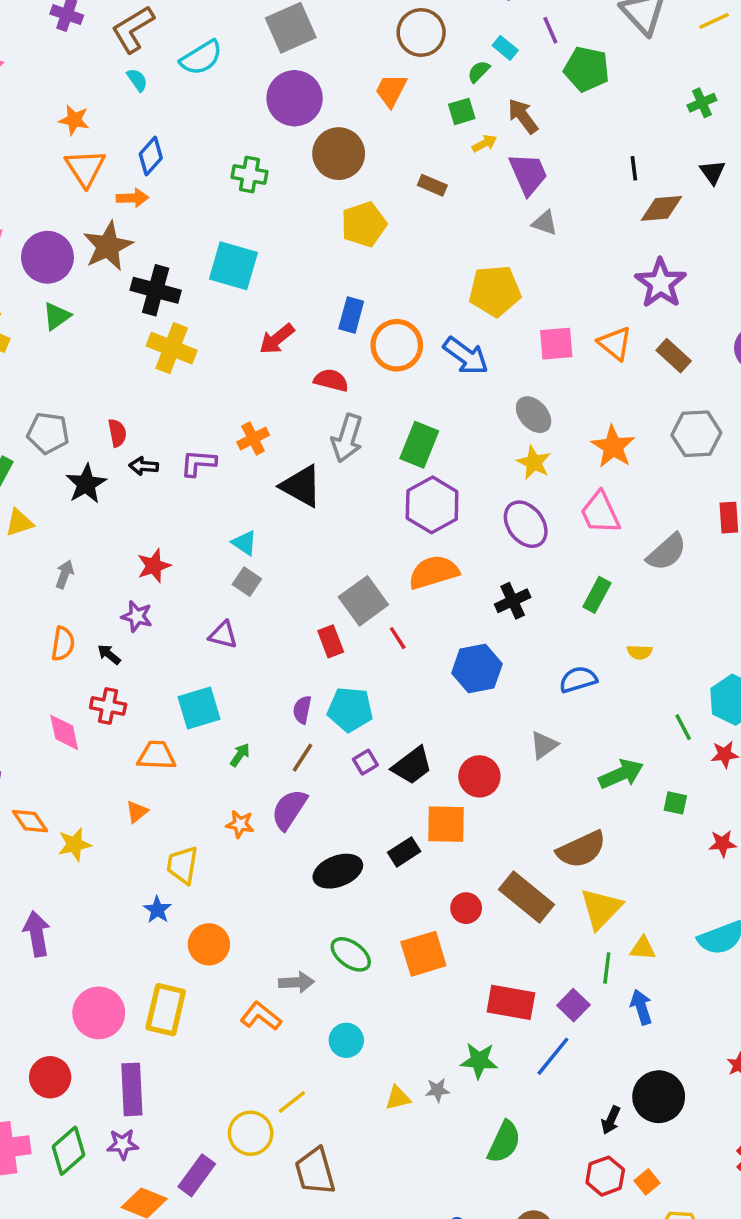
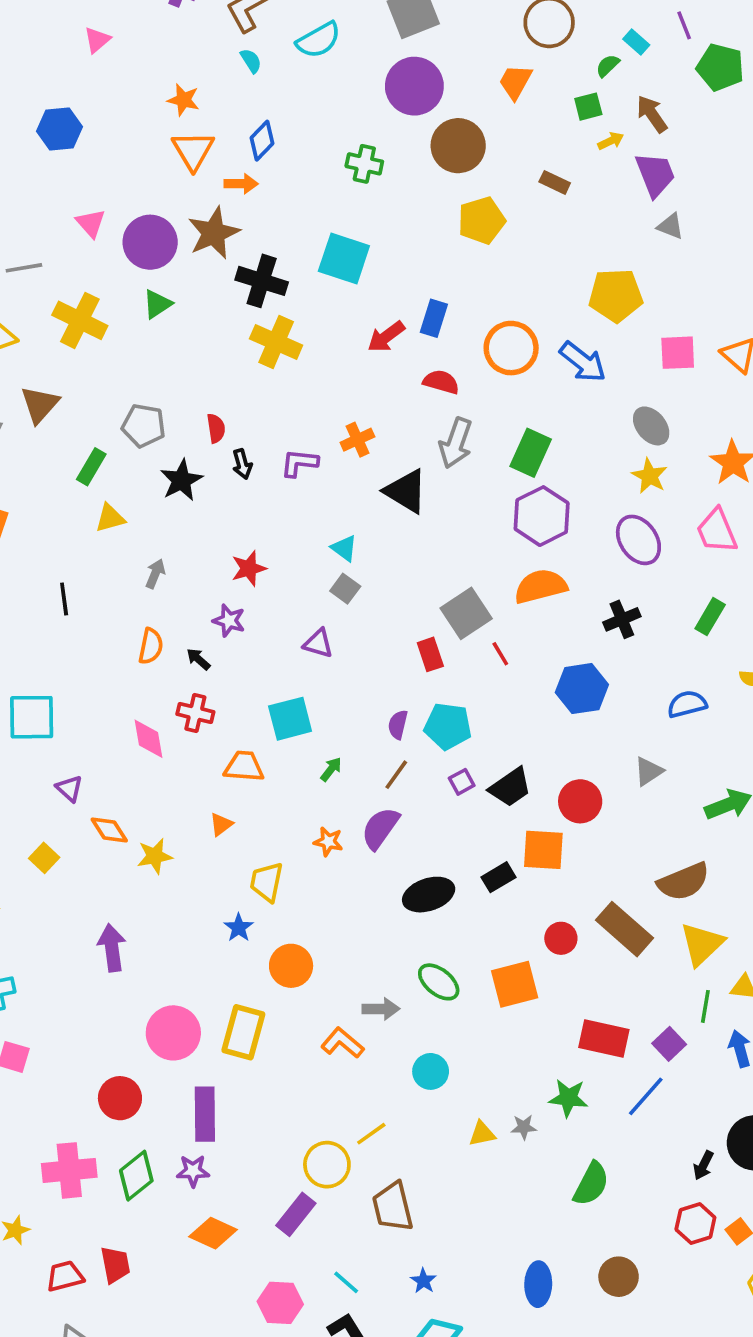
blue rectangle: (351, 315) -> (434, 318), moved
black arrow: (144, 466) -> (242, 464), turned -112
purple rectangle: (197, 1175) -> (296, 1214), moved

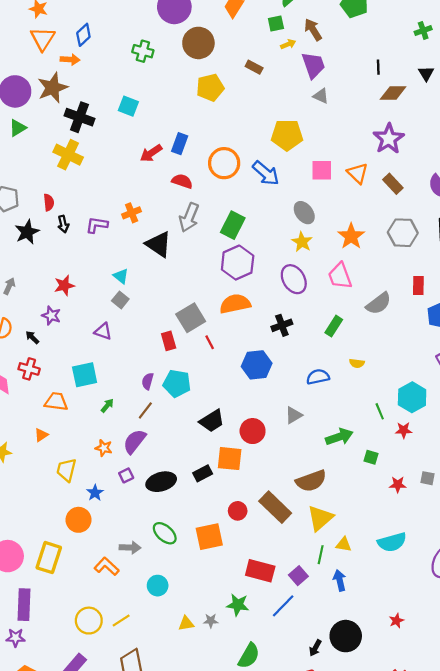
cyan square: (344, 258) -> (128, 106), size x0.7
yellow cross: (276, 342) -> (68, 155), moved
purple square: (462, 782) -> (126, 475), moved
blue star: (239, 928) -> (95, 493), moved
yellow circle: (327, 1165) -> (89, 621), moved

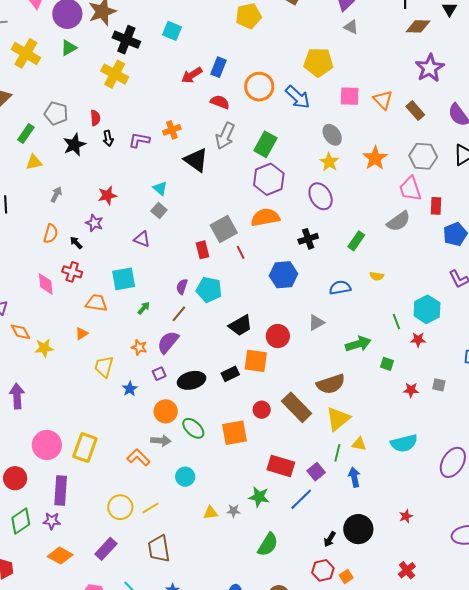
purple star: (389, 139) -> (430, 68), moved
pink trapezoid: (340, 276) -> (410, 189), moved
orange circle: (79, 520) -> (166, 411), moved

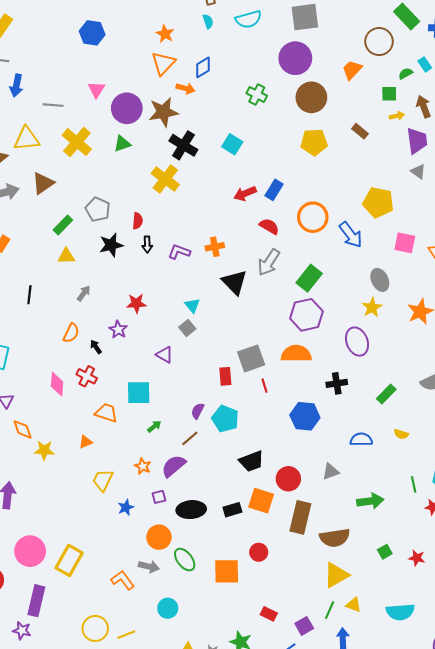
green square: (387, 364) -> (385, 552), moved, turned 32
brown rectangle: (297, 407) -> (300, 517), moved, turned 48
red rectangle: (281, 466) -> (269, 614), size x0.6

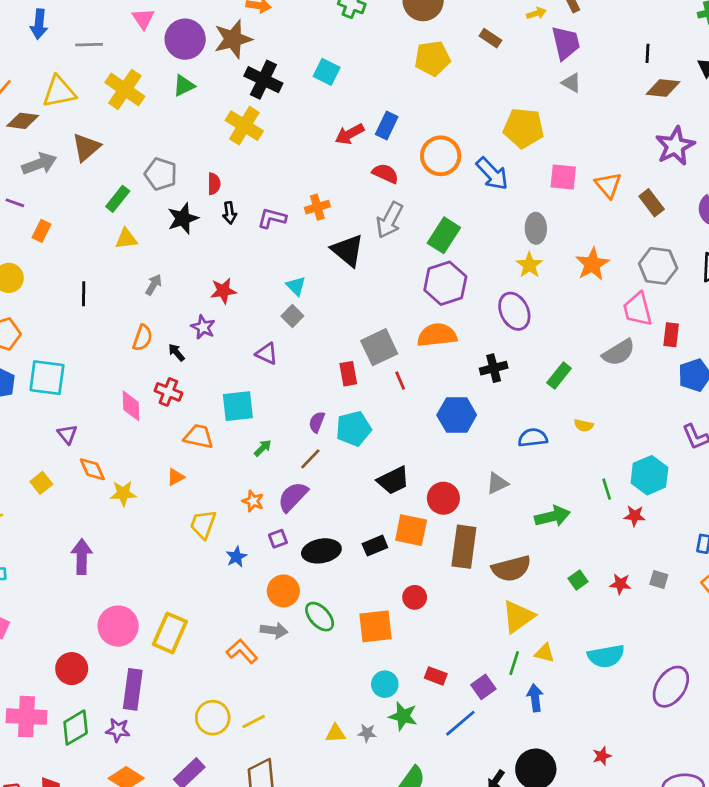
gray ellipse: (380, 280) -> (536, 228), turned 30
cyan pentagon: (225, 419) -> (354, 429), turned -30
cyan circle: (168, 608) -> (385, 684), moved

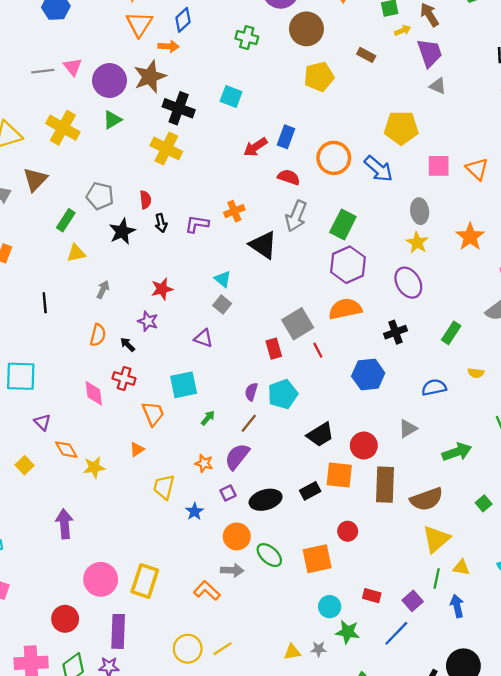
gray line: (89, 45) -> (43, 71), moved
orange trapezoid: (199, 437) -> (153, 414), turned 60

